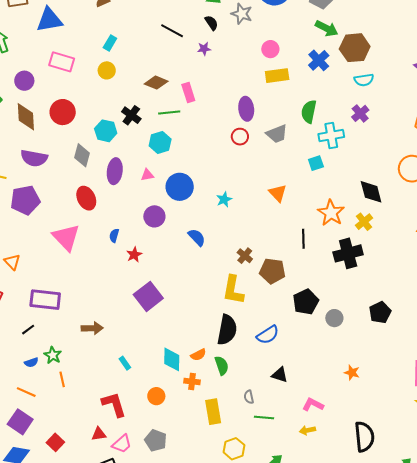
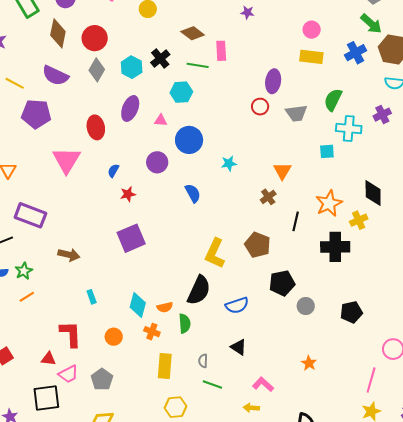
gray diamond: (82, 155) -> (97, 70), moved
brown cross: (245, 256) -> (268, 197), moved
orange line: (62, 379) -> (27, 297), turned 56

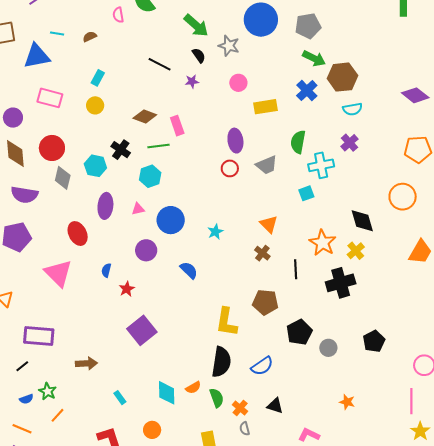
pink circle: (312, 30) -> (238, 83), moved
orange cross: (152, 332) -> (240, 408), moved, turned 35

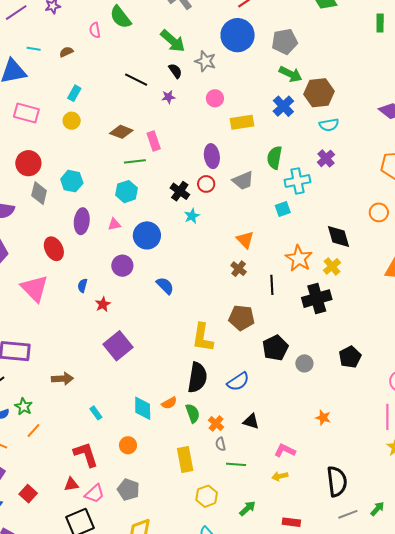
black cross: (121, 150) -> (180, 191), moved
orange circle: (403, 197) -> (379, 212), size x0.7
cyan star: (215, 232) -> (192, 216), moved

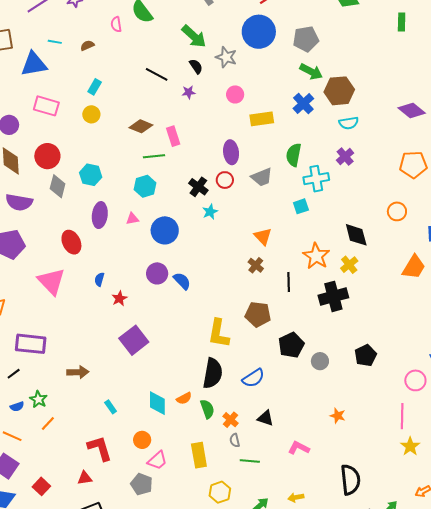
purple circle: (122, 266) -> (157, 273), moved
yellow arrow: (280, 476) -> (296, 497), moved
pink trapezoid: (95, 494) -> (157, 460), moved

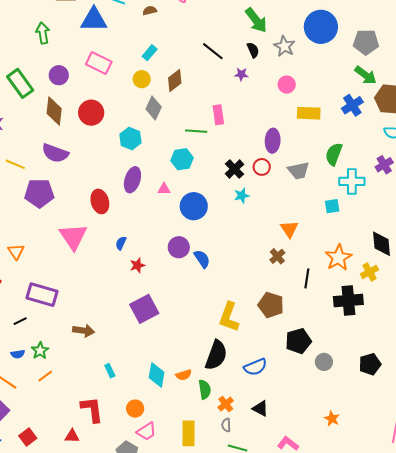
brown diamond: (141, 126) -> (175, 81), moved, turned -70
gray diamond: (58, 186) -> (154, 108), moved

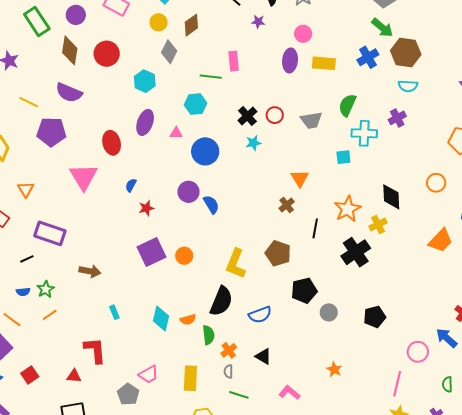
purple ellipse: (273, 141) -> (290, 60), moved
black cross: (348, 300) -> (356, 252), turned -32
orange circle: (135, 409) -> (184, 256), moved

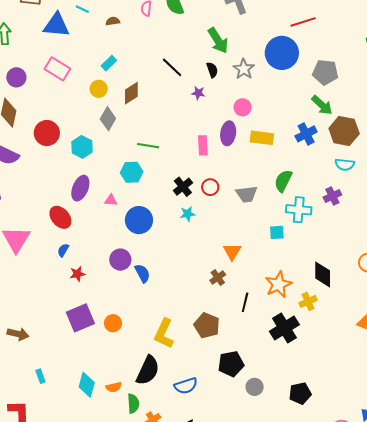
red circle: (107, 54) -> (47, 133), moved
pink rectangle: (234, 61) -> (203, 145), moved
red ellipse: (112, 143) -> (60, 217), moved, turned -30

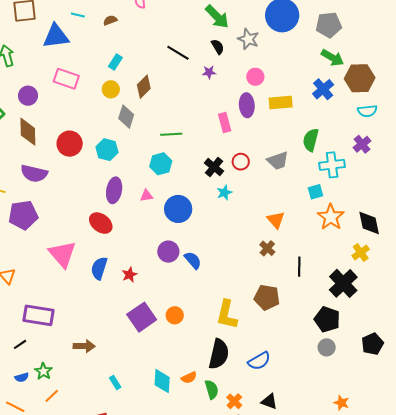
blue semicircle: (63, 250) -> (99, 268), moved, size x1.6
orange star: (278, 284) -> (331, 217), moved
black pentagon: (231, 364) -> (327, 319), moved, turned -30

